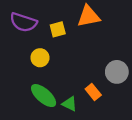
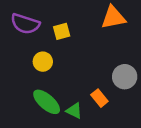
orange triangle: (88, 16) -> (113, 18), moved

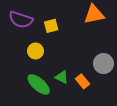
green triangle: (74, 111) -> (62, 77), moved

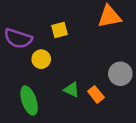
purple semicircle: (21, 20) -> (18, 38), moved
green ellipse: (39, 84) -> (29, 101), moved, turned 30

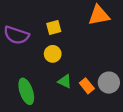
yellow circle: (41, 59) -> (53, 54), moved
gray circle: (120, 74) -> (109, 83), moved

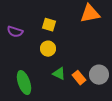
yellow square: (54, 27) -> (49, 25), turned 32
purple semicircle: (16, 35) -> (15, 32), size x0.7

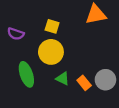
yellow circle: (48, 49) -> (51, 52), size x1.5
green ellipse: (24, 83) -> (26, 74), moved

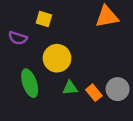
yellow square: (52, 26) -> (44, 19), moved
green triangle: (63, 79) -> (70, 88), turned -32

